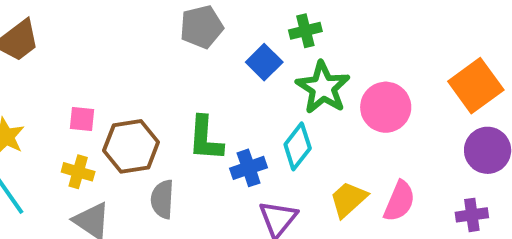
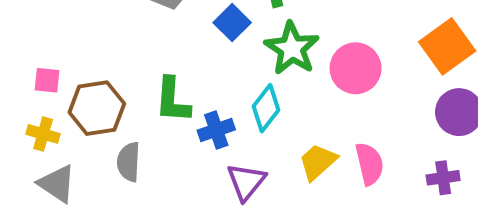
pink semicircle: (399, 201) -> (369, 164), turned -36

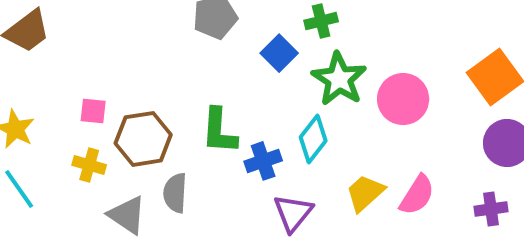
pink semicircle: (369, 164) -> (417, 195), turned 45
gray triangle: (57, 184) -> (127, 215), moved

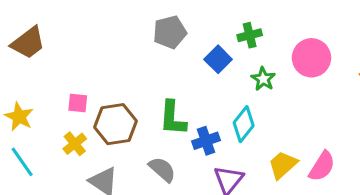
green star: (339, 79) -> (263, 79), size x0.6
pink circle: (403, 99) -> (311, 58), moved
yellow cross: (89, 165) -> (75, 144), turned 35
gray semicircle: (175, 193) -> (162, 169), moved, turned 128

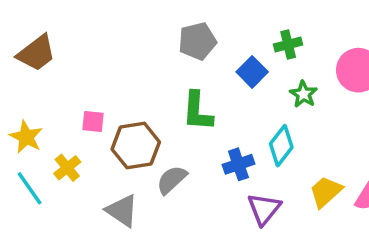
green L-shape: (173, 118) -> (197, 111), moved
yellow cross: (75, 144) -> (67, 168), moved
gray semicircle: (162, 169) -> (172, 180), moved, turned -84

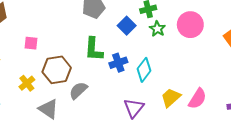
green star: (303, 94) -> (157, 29), moved
pink square: (93, 122) -> (31, 43), moved
blue cross: (238, 164) -> (118, 63), moved
yellow cross: (67, 168) -> (27, 83), moved

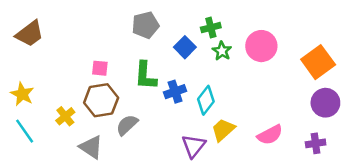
pink square: (31, 43) -> (100, 68), moved
yellow trapezoid: (171, 98) -> (223, 130), moved
pink semicircle: (198, 99) -> (270, 135), turned 30

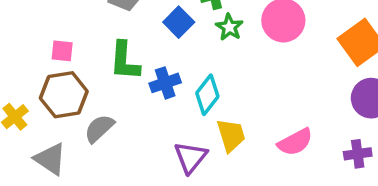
yellow trapezoid: (223, 130) -> (231, 135), turned 115

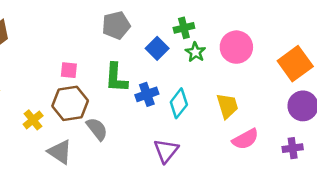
gray semicircle: (99, 129) -> (97, 129), turned 95
yellow trapezoid: (231, 135) -> (227, 106), moved

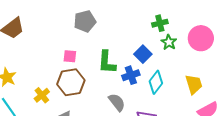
gray pentagon: (116, 25) -> (85, 21), moved
blue square: (157, 48) -> (143, 54), moved
gray semicircle: (97, 129) -> (117, 102), moved

